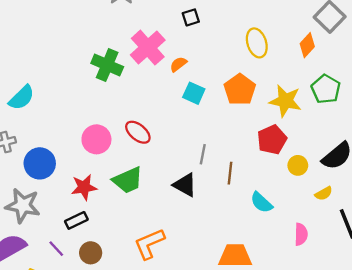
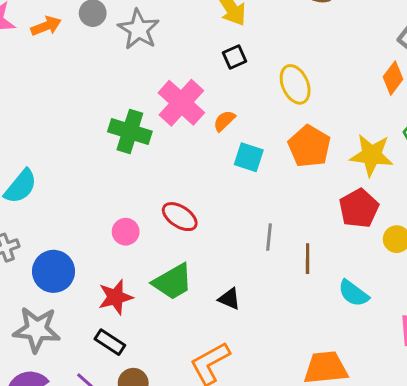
yellow ellipse: (257, 43) -> (295, 84), moved
pink circle: (96, 139) -> (126, 232), size x0.7
black triangle: (185, 185) -> (229, 299), moved, size x0.7
black rectangle: (76, 220) -> (110, 342), turned 65

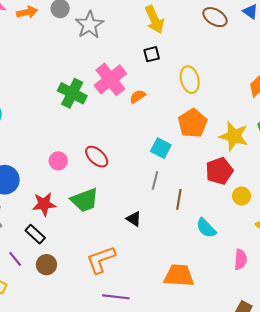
cyan square: (249, 157) -> (161, 148), moved
black triangle: (229, 299) -> (134, 219), moved

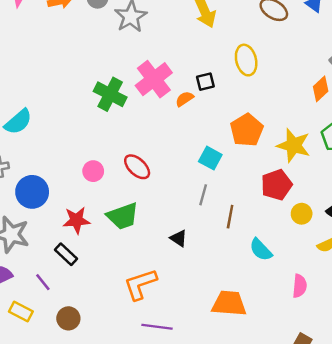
black square: (152, 54) -> (205, 82), moved
yellow ellipse: (190, 80) -> (246, 60), moved
brown circle: (46, 265) -> (68, 318), moved

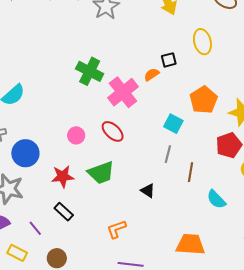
pink cross: (154, 79) -> (123, 92), moved
black rectangle: (66, 254) -> (64, 212), moved
orange L-shape: (140, 284) -> (116, 229), size x0.7

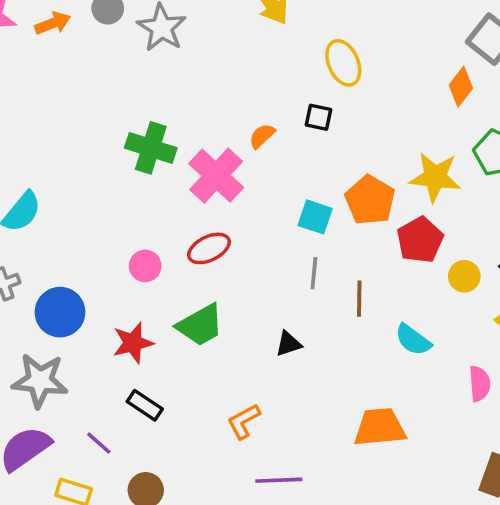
black square: (169, 60) -> (318, 117), moved, turned 35
orange pentagon: (204, 100) -> (370, 200), moved
red ellipse: (113, 131) -> (209, 248), turned -60
black triangle: (148, 191) -> (288, 344), turned -42

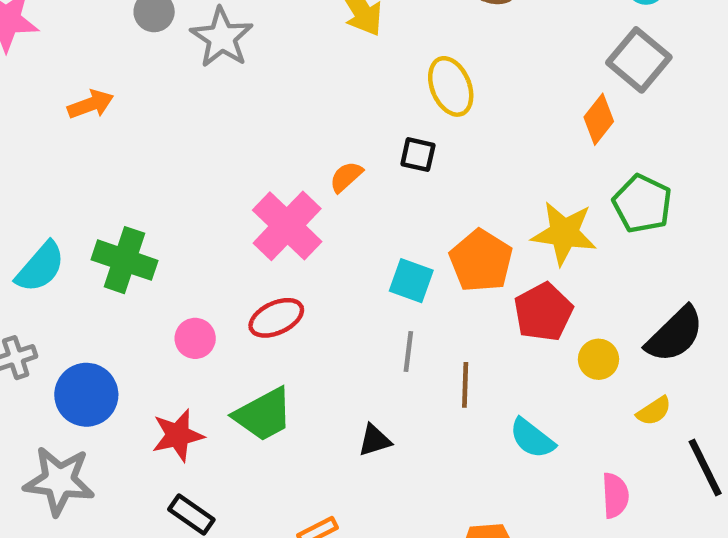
orange arrow: (53, 23) -> (91, 104), moved
green cross: (151, 148) -> (125, 260), moved

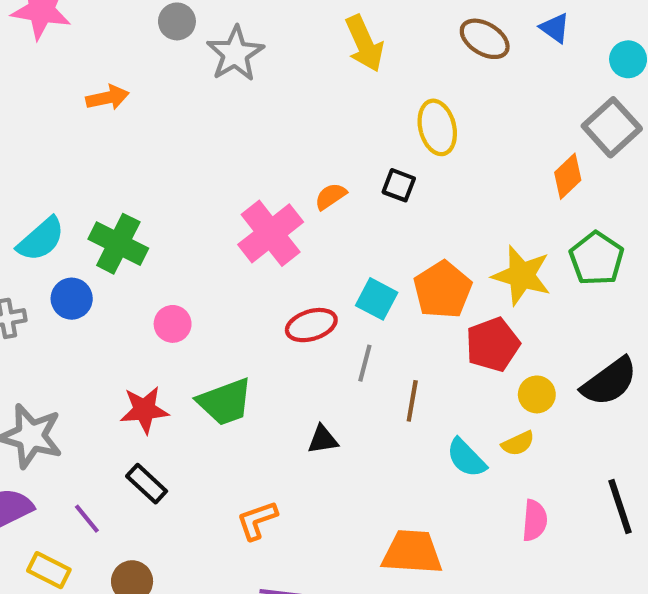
red ellipse: (276, 318) -> (311, 325), moved
blue circle: (86, 395) -> (72, 299), moved, size x0.7
yellow semicircle: (654, 411) -> (518, 443), moved

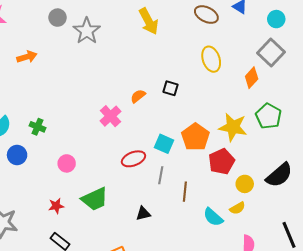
yellow ellipse: (437, 127) -> (211, 59), moved
pink cross: (271, 233) -> (110, 116), size x0.7
green cross: (118, 244) -> (37, 127), size x0.6
red star: (144, 410) -> (56, 206), size x0.7

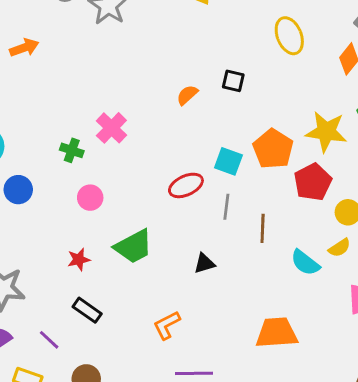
pink cross: (110, 116) -> (111, 128), moved
green cross: (37, 127) -> (72, 150), moved

